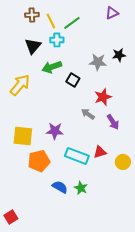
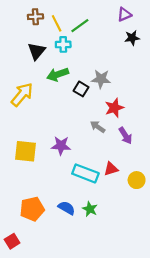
black star: (119, 55) -> (132, 38), moved
gray star: (98, 62) -> (101, 79), moved
orange pentagon: (39, 161) -> (32, 209), moved

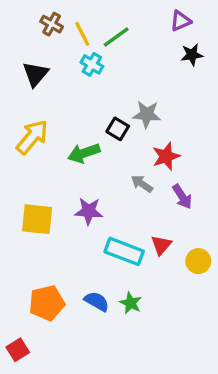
brown cross: (35, 17) -> (52, 24), turned 32
cyan cross: (63, 44) -> (92, 64), turned 32
black triangle: (37, 51) -> (35, 74), moved
green arrow: (58, 74) -> (84, 153), moved
red triangle: (111, 169) -> (161, 245), turned -32

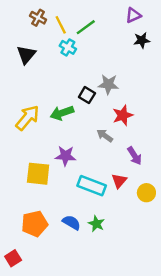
yellow arrow: (32, 137) -> (27, 118), moved
purple arrow: (182, 197) -> (135, 156), moved
yellow square: (37, 219) -> (38, 174), moved

